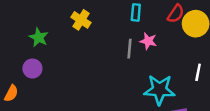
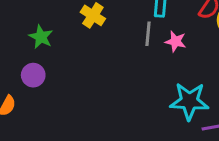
gray line: (130, 49) -> (148, 34), moved

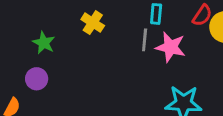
pink star: (176, 41) -> (170, 47), size x1.5

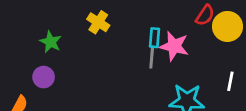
cyan rectangle: (156, 14) -> (154, 38), moved
gray line: (145, 40) -> (152, 57), moved

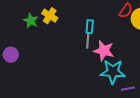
green star: (51, 42) -> (31, 21), moved
pink star: (174, 46) -> (104, 51), moved

